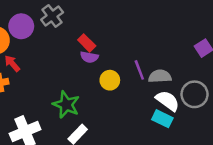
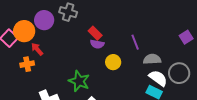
gray cross: (52, 16) -> (68, 12), turned -36
purple line: (139, 70) -> (135, 42), moved

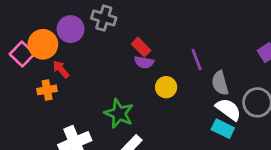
gray semicircle: (152, 59) -> (220, 83), turned -102

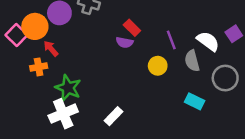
red rectangle: (141, 47) -> (132, 28), moved
yellow circle: (166, 87) -> (158, 66), moved
white semicircle: (228, 109) -> (208, 41), moved
green star: (119, 113) -> (68, 88), moved

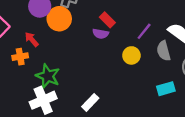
orange circle: (35, 26) -> (59, 19), moved
purple line: (171, 40) -> (144, 31), turned 60
cyan rectangle: (195, 101) -> (166, 89), turned -42

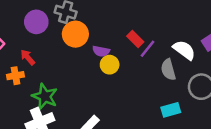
orange circle: (59, 19) -> (75, 34), moved
red rectangle: (107, 20) -> (135, 39), moved
yellow circle: (131, 55) -> (110, 65), moved

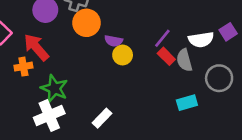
red rectangle: (135, 39) -> (166, 56), moved
white semicircle: (184, 50) -> (201, 40), turned 135
red arrow: (28, 57) -> (36, 47), size x1.6

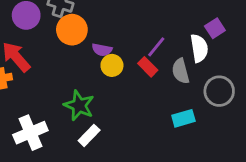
purple square: (228, 32) -> (215, 28), moved
white semicircle: (201, 40) -> (199, 48), turned -90
red rectangle: (166, 56) -> (148, 67), moved
green star: (54, 88) -> (79, 105), moved

